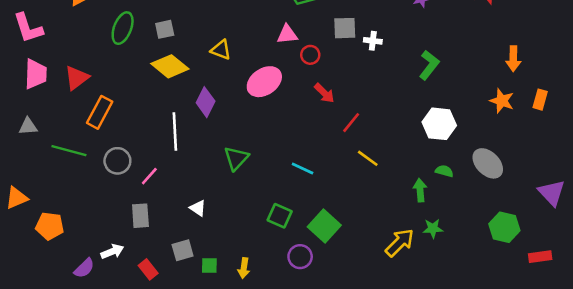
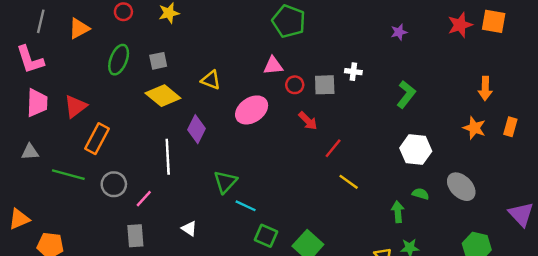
gray square: (345, 28) -> (325, 85), moved
cyan line: (303, 168) -> (246, 206), moved

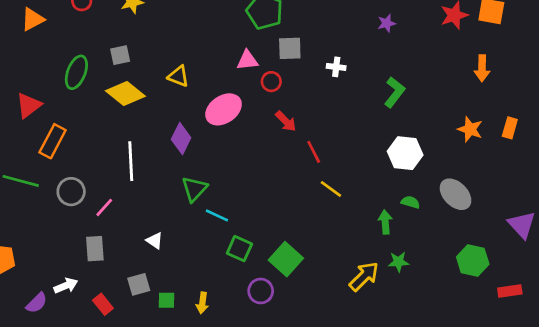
green ellipse: (119, 60) -> (76, 72), moved
gray square: (325, 85) -> (290, 48), moved
orange arrow: (485, 88) -> (482, 68), moved
purple diamond: (196, 129) -> (181, 139), moved
red line: (333, 148) -> (314, 152), turned -66

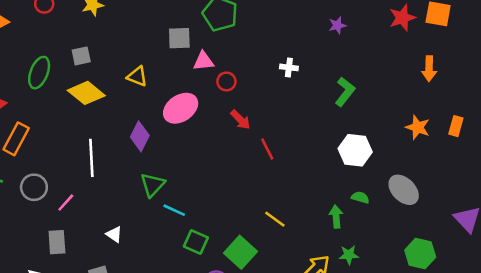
gray square: (290, 48) -> (179, 38), moved
yellow line: (331, 189) -> (275, 219), moved

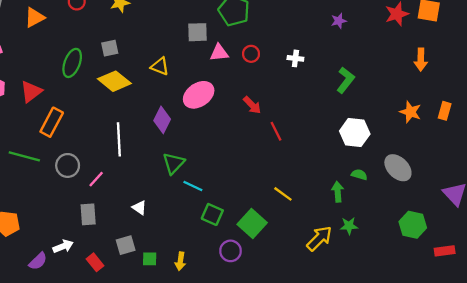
red circle: (226, 81) -> (251, 54), moved

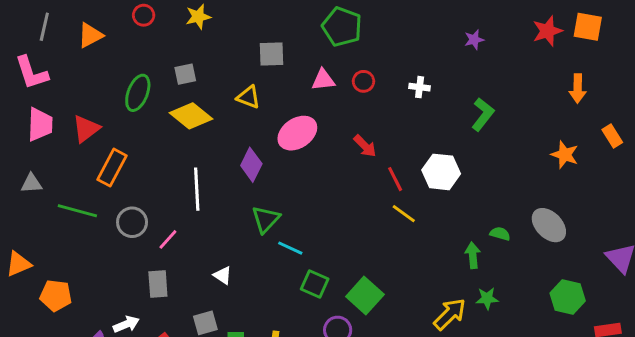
gray square: (197, 32) -> (271, 54), moved
orange rectangle: (445, 111) -> (612, 136), moved, turned -48
white hexagon: (355, 132) -> (441, 172), moved
yellow line: (283, 194) -> (404, 214), moved

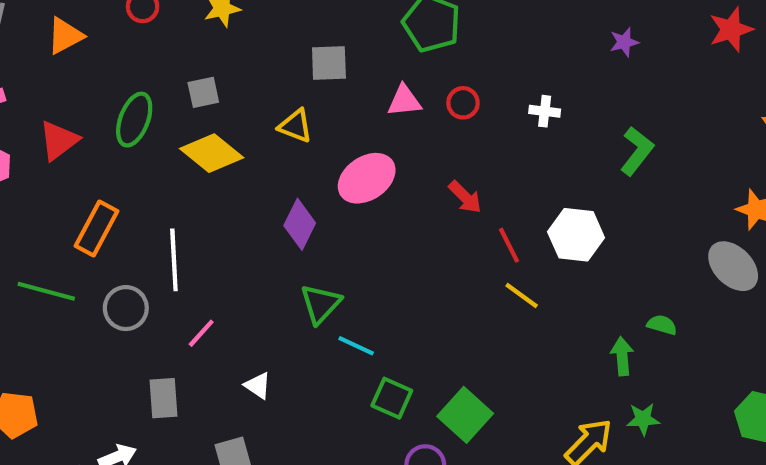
red triangle: (86, 129) -> (59, 141), moved
white line: (197, 189) -> (174, 260), moved
gray ellipse: (549, 225) -> (733, 266), moved
pink line: (168, 239) -> (201, 333), moved

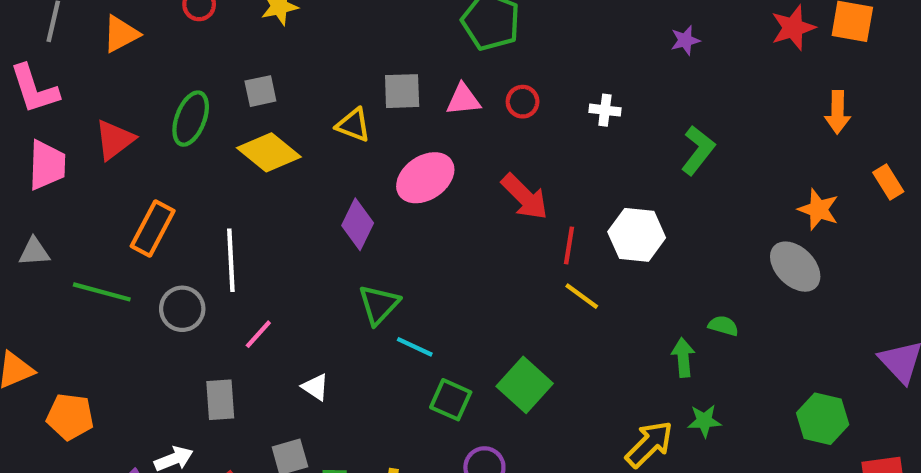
gray square: (329, 63) -> (402, 91), moved
red arrow: (465, 197) -> (525, 197), size x1.4
red line: (509, 245) -> (569, 245), turned 36
green square: (465, 415) -> (525, 385), moved

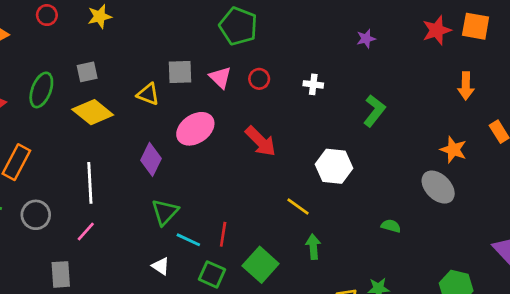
pink triangle: (463, 100) -> (220, 77), turned 50
red line: (569, 245) -> (223, 234), moved
white line: (231, 260) -> (90, 183), moved
green arrow: (683, 357) -> (313, 247), moved
white triangle: (315, 387) -> (161, 266), moved

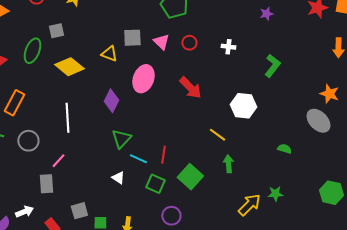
gray square: (87, 72) -> (56, 31), moved
pink ellipse: (195, 129) -> (143, 79), turned -36
pink line: (86, 231) -> (58, 161), moved

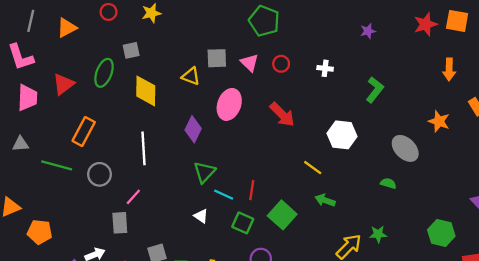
yellow diamond: (69, 67) -> (146, 91), turned 52
gray ellipse: (318, 121) -> (405, 148), moved
green arrow: (228, 164) -> (325, 200), turned -66

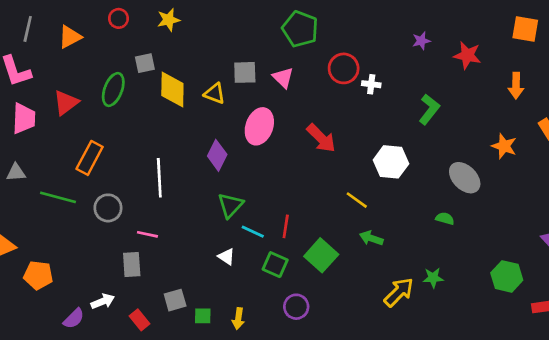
red star: (425, 24) -> (467, 55), moved, turned 30
red circle: (281, 64) -> (344, 68), moved, size x1.5
yellow diamond: (146, 91) -> (172, 90), moved
pink line: (133, 197) -> (147, 234), turned 60

